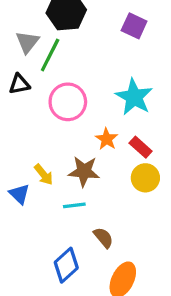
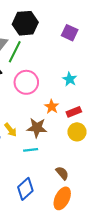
cyan star: (134, 97) -> (70, 79), size x0.6
red rectangle: (141, 147) -> (74, 112), turned -64
brown semicircle: (103, 238) -> (62, 173), moved

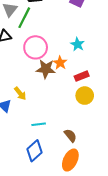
orange star: (52, 107) -> (60, 63), moved
brown star: (37, 128) -> (46, 69), moved
cyan line: (31, 150) -> (39, 124), moved

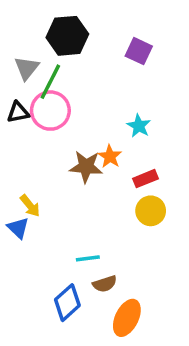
pink circle: (36, 47) -> (50, 111), moved
yellow arrow: (20, 93) -> (30, 206), moved
cyan line: (39, 124) -> (88, 258), moved
brown semicircle: (70, 135) -> (105, 284), moved, turned 112

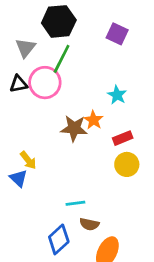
green line: (50, 82) -> (62, 59), moved
brown semicircle: (105, 284) -> (89, 224), turned 30

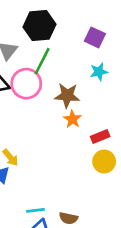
cyan star: (117, 95) -> (99, 72), moved, turned 30
brown star: (74, 128) -> (67, 95), moved
cyan line: (75, 203) -> (35, 210), moved

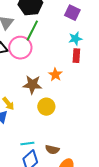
brown star: (67, 95) -> (32, 85), moved
red rectangle: (100, 136) -> (76, 56), moved, turned -64
yellow circle: (104, 161) -> (46, 107), moved

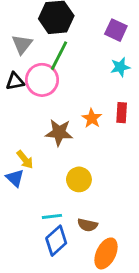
red rectangle: (76, 56) -> (122, 113), moved
yellow circle: (46, 107) -> (79, 179), moved

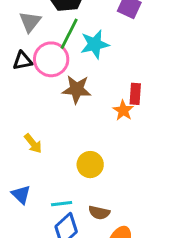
cyan star: (120, 67) -> (95, 44), moved, size x1.4
orange star: (92, 118) -> (123, 110), moved
brown star: (59, 133) -> (77, 89), moved
blue triangle: (15, 178) -> (21, 195), moved

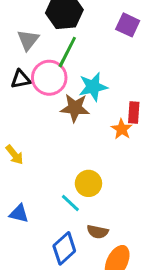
cyan star: (95, 44) -> (93, 87), moved
yellow arrow: (33, 143) -> (15, 155), moved
blue triangle: (21, 195) -> (19, 214), turned -30
cyan line: (62, 204) -> (70, 203), moved, turned 50

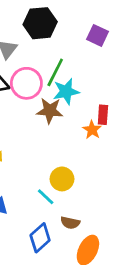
green line: (67, 52) -> (55, 72), moved

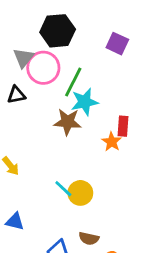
pink circle: (26, 83) -> (43, 68), moved
cyan line: (46, 197) -> (63, 189), moved

